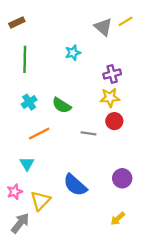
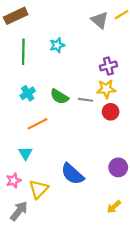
brown rectangle: (17, 22) -> (16, 16), size x1.5
cyan star: (73, 53) -> (57, 45), moved
gray line: (89, 133) -> (85, 100), moved

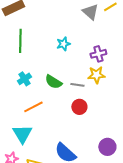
cyan star: (57, 45) -> (63, 44), moved
red circle: (111, 112) -> (79, 107), moved
cyan triangle: (26, 153) -> (22, 134), size x1.5

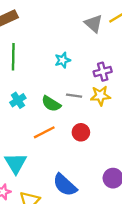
gray line: (77, 85) -> (74, 96), moved
orange line: (33, 107) -> (44, 132), moved

